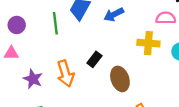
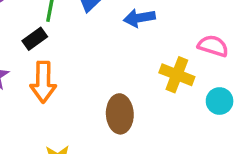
black rectangle: (94, 59) -> (35, 39), moved

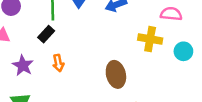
orange arrow: (43, 82) -> (58, 63), size x0.6

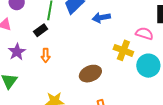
cyan circle: (183, 51) -> (148, 66), size x1.5
brown ellipse: (116, 74) -> (90, 74), turned 70

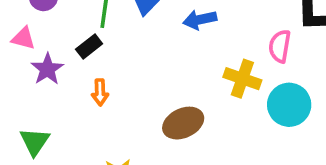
pink semicircle: (144, 33) -> (280, 46), turned -96
purple star: (17, 52) -> (47, 69), moved

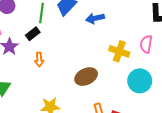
pink semicircle: (280, 46) -> (146, 44), moved
cyan circle: (289, 105) -> (140, 81), moved

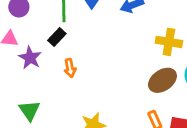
brown ellipse: (86, 77) -> (162, 80), moved

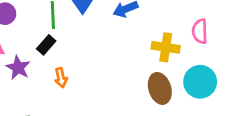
brown ellipse: (162, 80) -> (160, 88), turned -72

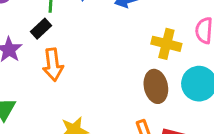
orange arrow: (61, 78) -> (53, 65), size x1.5

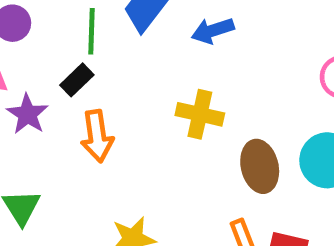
yellow cross: (166, 44) -> (200, 114), moved

